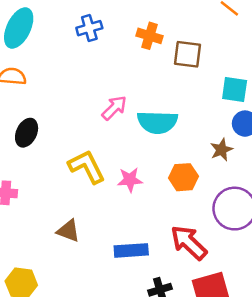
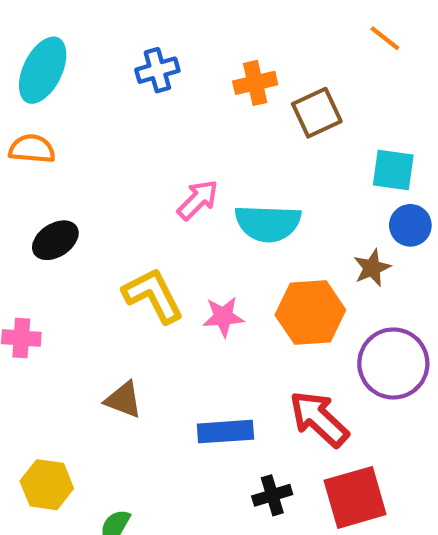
orange cross: (150, 36) -> (255, 83), turned -30
brown square: (187, 54) -> (317, 113), turned -32
black ellipse: (27, 133) -> (55, 240), turned 32
orange hexagon: (184, 177) -> (310, 312), size x1.4

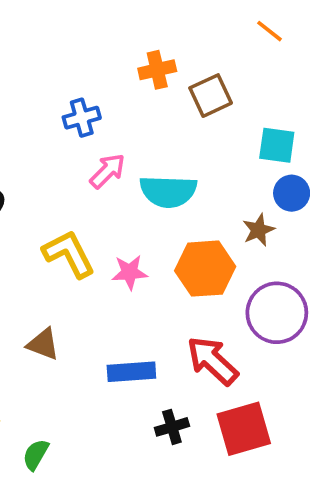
blue cross: (157, 70) -> (82, 118), moved

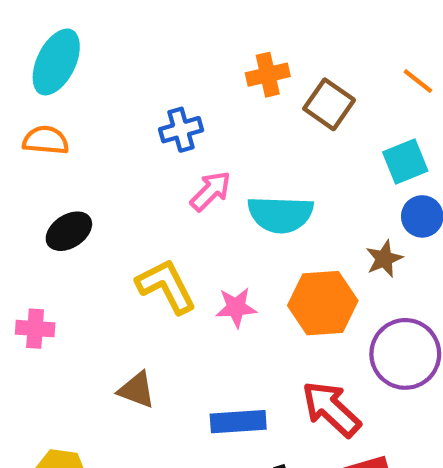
orange line: (269, 31) -> (418, 81), moved
brown square: (211, 96) -> (329, 104), turned -30
cyan square: (277, 145) -> (405, 161), turned -30

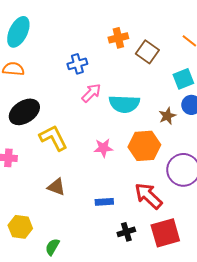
black ellipse: (69, 231) -> (24, 112), size x1.4
brown star: (384, 259) -> (167, 116), moved
yellow L-shape: (166, 286) -> (53, 138), moved
blue rectangle: (238, 422) -> (104, 202), size x0.7

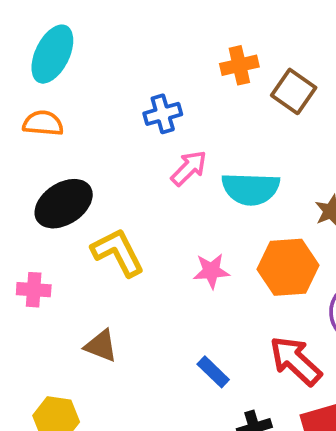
brown triangle: (56, 187) -> (101, 346), moved
blue rectangle: (104, 202) -> (213, 372), turned 48

